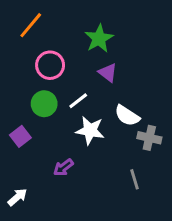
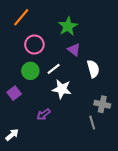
white semicircle: (127, 116) -> (93, 69), moved, turned -138
gray cross: (149, 138) -> (102, 104), moved

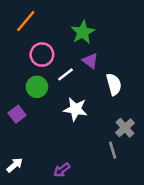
white line: (54, 69) -> (65, 74), moved
gray cross: (102, 104) -> (125, 128), turned 35
purple arrow: (44, 114) -> (62, 170), moved

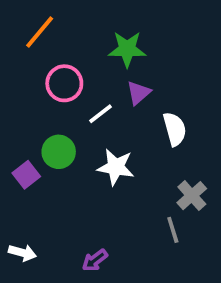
green star: (83, 32) -> (127, 49), turned 30
purple triangle: (90, 61) -> (139, 93), turned 42
green circle: (37, 87) -> (59, 152), moved
white arrow: (15, 165) -> (22, 253), turned 56

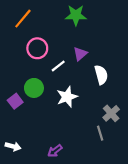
green star: (127, 49) -> (76, 15), moved
white star: (116, 167) -> (67, 97), turned -30

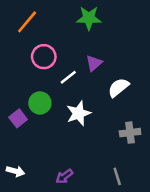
white semicircle: (101, 75) -> (118, 88), turned -114
gray cross: (111, 113) -> (130, 133), turned 35
gray line: (100, 133) -> (117, 176), moved

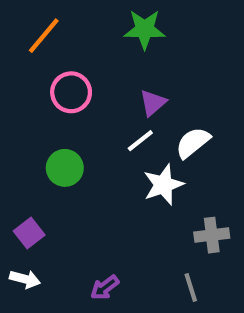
white line: (68, 77) -> (140, 141), moved
white star: (79, 113) -> (163, 185), moved
purple square: (18, 118) -> (29, 233), moved
gray cross: (130, 133) -> (212, 235), moved

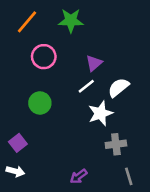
green star: (145, 29) -> (71, 21), moved
gray cross: (212, 235) -> (116, 144), moved
purple arrow: (105, 288) -> (79, 176), moved
gray line: (191, 288) -> (129, 176), moved

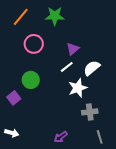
purple square: (18, 143) -> (14, 98), moved

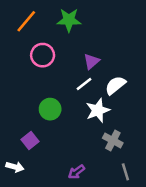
green circle: (31, 80) -> (50, 109), moved
purple square: (14, 98) -> (30, 140), moved
gray cross: (90, 112) -> (113, 140), turned 35

